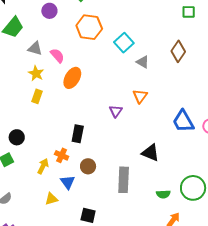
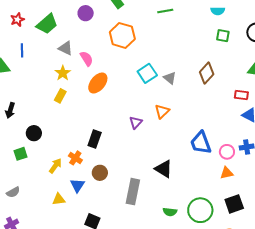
cyan square: (124, 43) -> (147, 73), moved

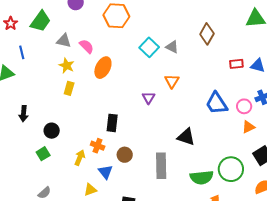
red rectangle: (241, 95) -> (236, 64), moved
green semicircle: (170, 212) -> (202, 177), size x1.6

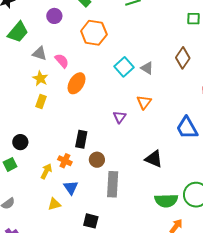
brown circle: (125, 155) -> (97, 160), moved
gray rectangle: (161, 166) -> (113, 184), moved

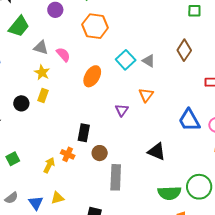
orange ellipse: (76, 83) -> (92, 76), moved
black circle: (20, 142) -> (21, 103), moved
blue triangle: (71, 188) -> (36, 203), moved

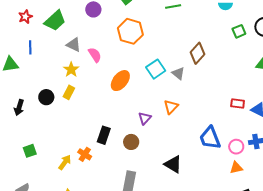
green square: (194, 11) -> (239, 31), moved, turned -32
brown diamond: (184, 50) -> (197, 53), moved
brown circle: (100, 153) -> (131, 142), moved

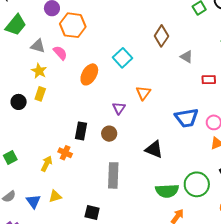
orange hexagon: (130, 31) -> (73, 25), moved
gray triangle: (178, 73) -> (187, 57), moved
blue trapezoid: (210, 138) -> (187, 118), turned -70

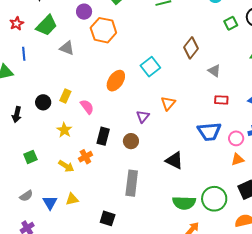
pink semicircle: (60, 53) -> (87, 107), moved
yellow star: (39, 71) -> (64, 130), moved
red rectangle: (209, 80) -> (221, 100), moved
orange cross: (65, 153) -> (85, 157), turned 32
yellow arrow: (47, 164) -> (66, 166), turned 91

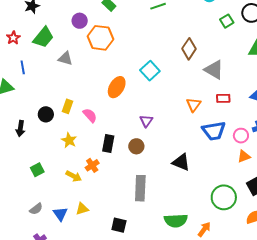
gray triangle: (214, 71) -> (214, 70), size x1.5
orange triangle: (168, 103) -> (194, 105), moved
green semicircle: (184, 203) -> (176, 221), moved

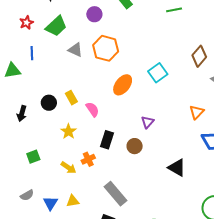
orange hexagon: (100, 38) -> (106, 48), moved
yellow rectangle: (67, 106) -> (71, 98), turned -56
gray rectangle: (140, 188) -> (115, 194), moved, turned -50

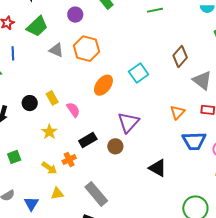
purple triangle: (148, 122) -> (128, 122), size x1.6
black rectangle: (107, 140) -> (88, 140), turned 42
yellow triangle: (73, 201) -> (57, 194), moved

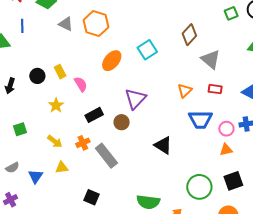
orange cross: (69, 160) -> (83, 143), moved
gray rectangle: (96, 194) -> (106, 156), moved

